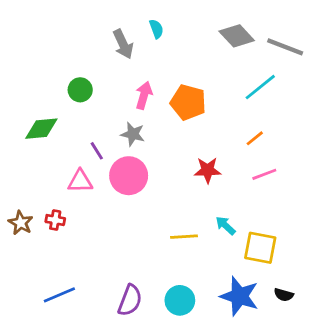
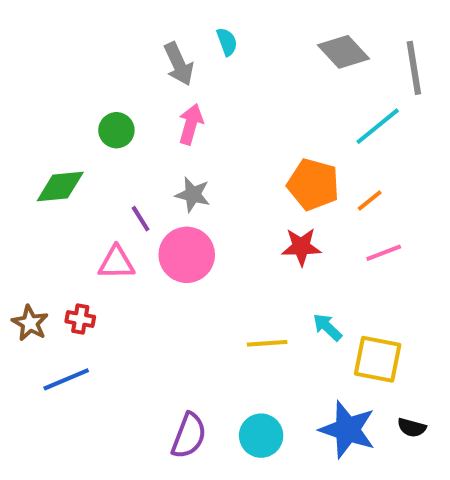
gray line: (285, 47) -> (414, 68), turned 60
pink arrow: (144, 95) -> (191, 124), moved
orange pentagon: (188, 102) -> (313, 184), moved
blue line: (59, 295) -> (66, 379), moved

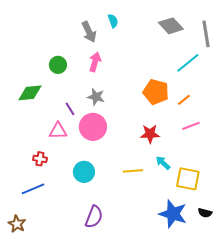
red star: (301, 247) -> (150, 134), moved
brown star: (30, 323) -> (17, 224), moved
cyan circle: (261, 436) -> (84, 172), moved

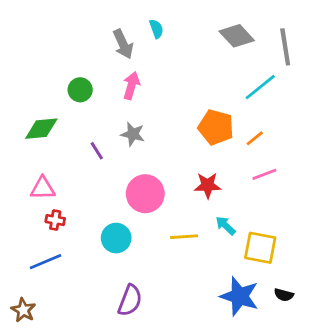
pink circle: (93, 127) -> (145, 194), moved
pink triangle: (58, 131) -> (43, 188), moved

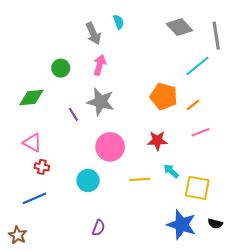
gray star: (133, 134) -> (101, 102), size x1.5
pink triangle: (43, 188) -> (32, 143), turned 30
purple semicircle: (130, 300) -> (99, 228), size x0.7

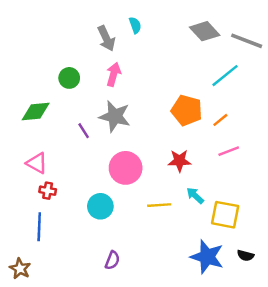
gray line: (216, 36) -> (247, 41), turned -60
blue line: (34, 198) -> (39, 227), turned -65

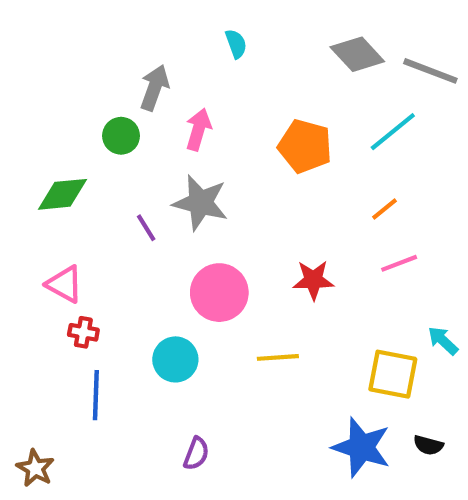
gray arrow: (106, 38) -> (154, 88), moved, turned -135
orange pentagon: (187, 110) -> (305, 146), moved
cyan arrow: (195, 196) -> (443, 341), moved
blue line: (39, 227) -> (96, 395), moved

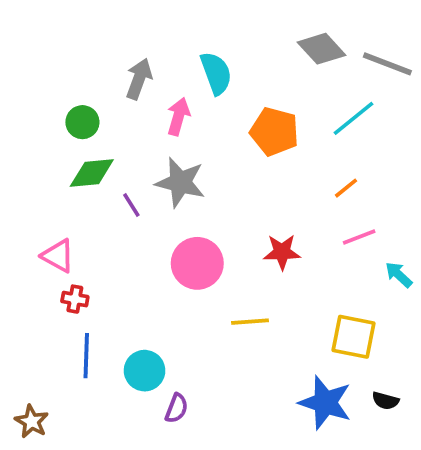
cyan semicircle: (236, 44) -> (216, 73), moved, size x1.6
green circle: (121, 136) -> (82, 122), moved
green diamond: (62, 194) -> (92, 173), moved
cyan arrow: (443, 341) -> (399, 275), moved
cyan circle: (175, 359) -> (145, 371), moved

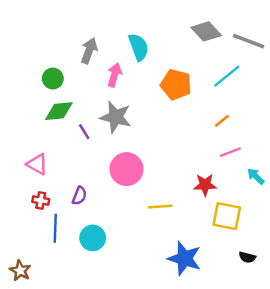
red star: (282, 252) -> (205, 185), moved
red cross: (75, 299) -> (41, 200), moved
blue star: (325, 403) -> (184, 258), moved
purple semicircle: (177, 408) -> (79, 196), moved

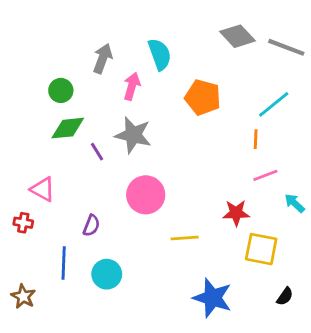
cyan line: (227, 76) -> (274, 104), moved
orange line: (222, 121) -> (256, 139), turned -49
red cross: (41, 200) -> (23, 223), moved
black semicircle: (247, 257) -> (285, 296), turned -70
brown star: (20, 271) -> (23, 296), moved

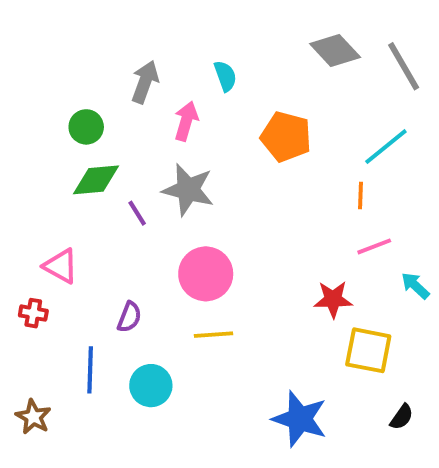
gray line: (286, 47) -> (404, 66), turned 39
cyan semicircle: (160, 54) -> (225, 76), size x0.7
yellow line: (185, 238) -> (214, 335), moved

